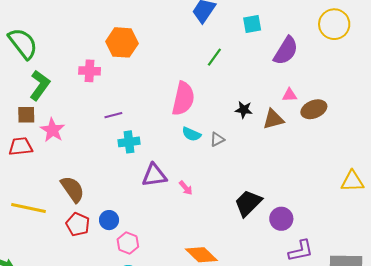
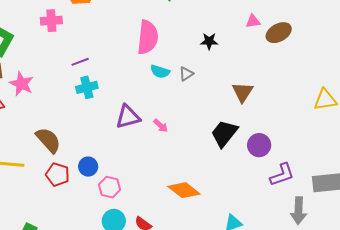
brown triangle: (273, 119) -> (243, 92), moved, turned -35
cyan cross: (129, 142) -> (87, 87), moved

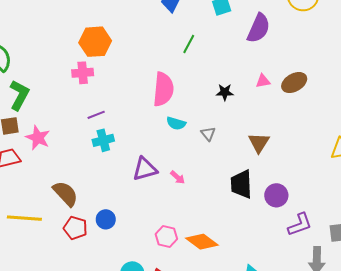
pink cross: (51, 21) -> (83, 73), moved
pink triangle: (253, 21) -> (263, 81), moved
gray triangle: (186, 74) -> (208, 134), moved, turned -35
black trapezoid: (224, 133) -> (241, 184), turned -40
pink hexagon: (110, 187) -> (166, 236), moved

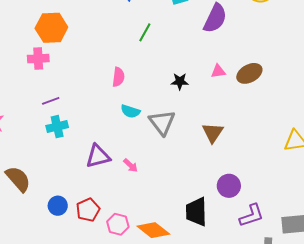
pink semicircle: (163, 89) -> (118, 77), size x0.6
gray triangle: (208, 134) -> (162, 123), size x1.8
black trapezoid: (241, 184) -> (196, 212), moved
red pentagon: (75, 228) -> (88, 210), moved, turned 30

